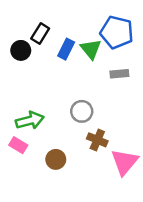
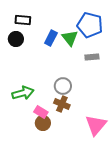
black rectangle: (40, 34) -> (23, 20), moved, turned 63
brown cross: (97, 140) -> (62, 104), moved
pink rectangle: (18, 145) -> (41, 112), moved

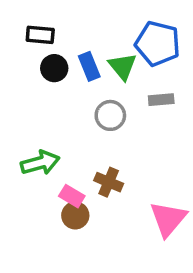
blue rectangle: (51, 38) -> (89, 66), turned -49
black circle: (16, 39) -> (54, 68), moved
gray circle: (63, 86) -> (110, 115), moved

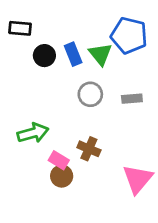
black rectangle: (40, 35) -> (20, 28), moved
gray rectangle: (161, 100) -> (132, 99), moved

